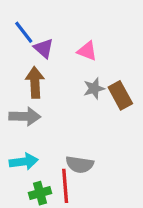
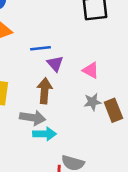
blue line: (24, 32) -> (41, 48), turned -66
cyan arrow: (24, 162) -> (45, 134), moved

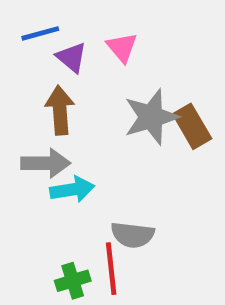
pink triangle: (91, 70) -> (122, 47), moved, turned 30
gray star: (93, 102) -> (151, 117), size x1.6

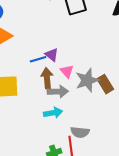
blue line: (40, 33) -> (38, 59), moved
pink triangle: (122, 47) -> (67, 71), moved
gray arrow: (46, 163) -> (58, 92), moved

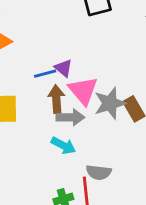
pink triangle: (67, 71) -> (83, 91), size x1.6
cyan arrow: (53, 113) -> (63, 146), turned 36

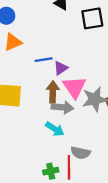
purple triangle: (63, 68) -> (61, 68), turned 40
blue line: (45, 74) -> (44, 60), moved

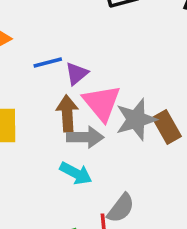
gray semicircle: (80, 153) -> (121, 208), turned -60

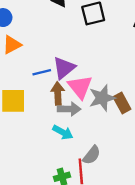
blue line: (48, 63) -> (42, 72), moved
purple triangle: (77, 74) -> (64, 68), size x1.5

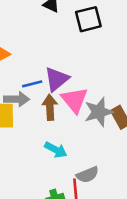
gray arrow: (69, 109) -> (17, 99), moved
gray semicircle: (92, 155) -> (87, 175), turned 30

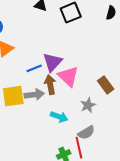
gray arrow: (17, 99) -> (34, 95), moved
gray star: (99, 112) -> (88, 105), moved, size x0.7

